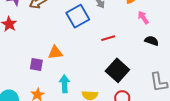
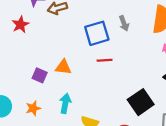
red line: (108, 38) -> (105, 60), moved
black square: (117, 70) -> (141, 102), moved

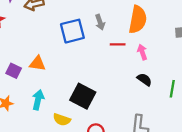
red line: (105, 60) -> (118, 44), moved
black square: (141, 102) -> (83, 96), moved, turned -30

